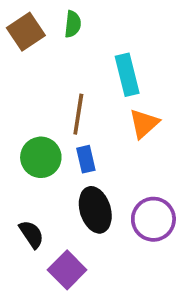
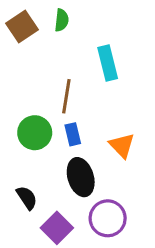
orange triangle: (144, 124) -> (122, 145), moved, turned -32
purple circle: (153, 219) -> (108, 218), moved

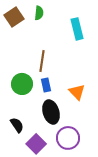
cyan rectangle: (108, 63) -> (77, 29), moved

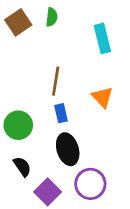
green circle: (22, 84) -> (18, 125), moved
orange triangle: (77, 92) -> (102, 97), moved

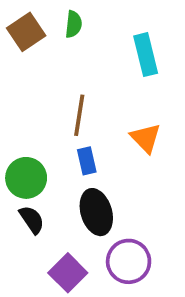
black semicircle: (22, 167) -> (32, 220), moved

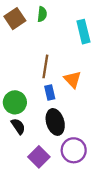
orange triangle: (146, 138) -> (73, 79), moved

